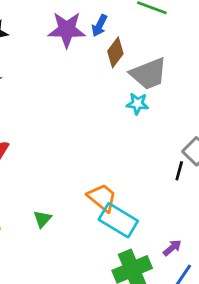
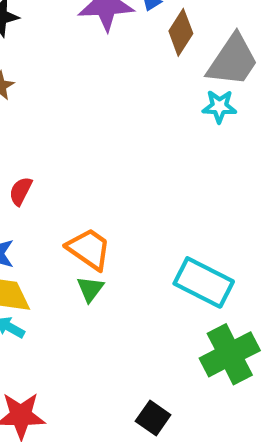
gray trapezoid: (149, 74) -> (233, 61), turned -30
orange trapezoid: (102, 198) -> (89, 249), moved

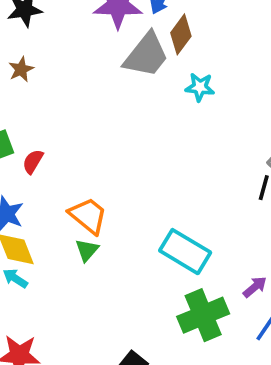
gray trapezoid: (233, 61) -> (146, 55), moved
cyan star: (219, 106) -> (200, 87), moved

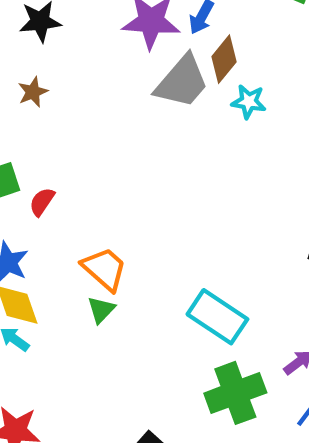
cyan star: (200, 87) -> (249, 102), moved

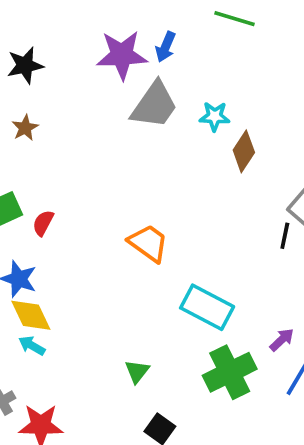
brown diamond: (224, 59) -> (244, 151), moved
orange trapezoid: (104, 269) -> (148, 243), moved
green triangle: (101, 310) -> (137, 371), moved

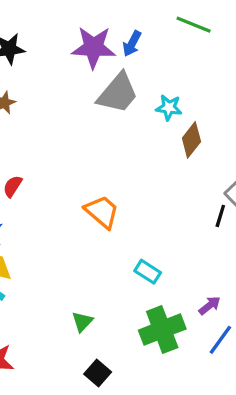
cyan rectangle: (207, 307) -> (148, 272), size x0.6

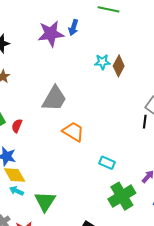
gray trapezoid: (118, 93) -> (54, 99), moved
brown diamond: (191, 140) -> (119, 66), moved
green triangle: (82, 322) -> (45, 201), moved, size x1.6

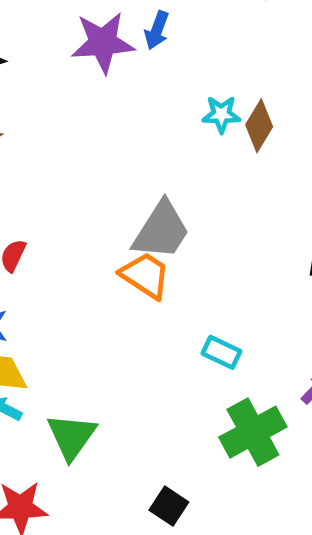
gray trapezoid: (54, 99) -> (161, 230), moved

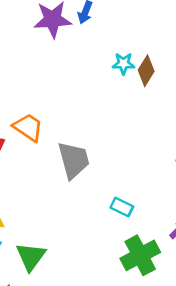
gray trapezoid: (161, 230) -> (74, 160), moved, turned -48
orange trapezoid: (145, 275) -> (28, 127), moved

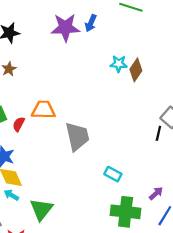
orange trapezoid: (28, 127) -> (43, 110), turned -35
green cross: (140, 255) -> (126, 212), turned 32

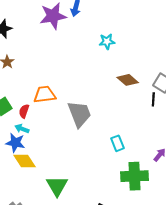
brown diamond: (136, 70) -> (128, 80), moved, turned -75
cyan rectangle: (113, 174) -> (117, 143), turned 49
cyan arrow: (11, 195) -> (22, 129), moved

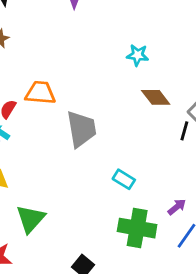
cyan star: (107, 41) -> (138, 55), moved
cyan rectangle: (117, 143) -> (124, 179), turned -49

